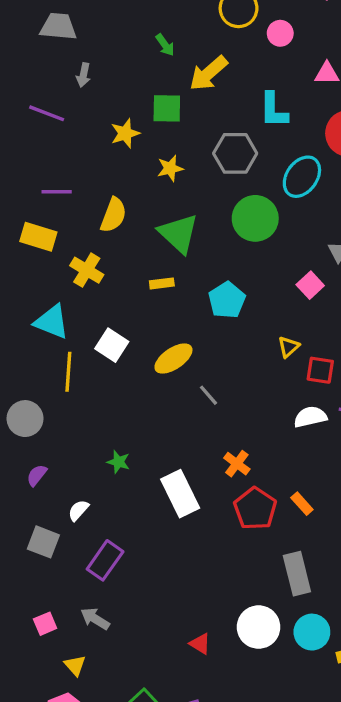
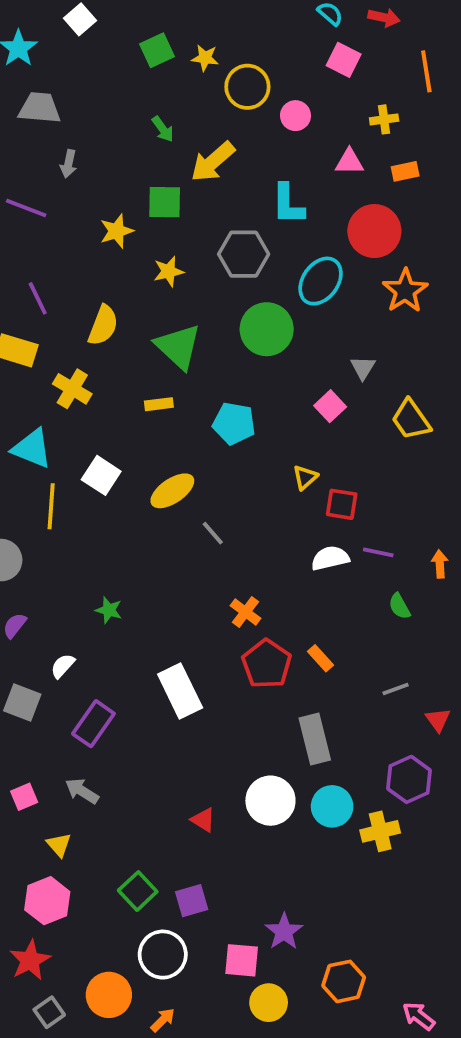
purple line: (57, 192) -> (38, 298), turned 64
cyan pentagon: (227, 300) -> (234, 423), turned -30
white rectangle: (180, 494) -> (180, 691), moved

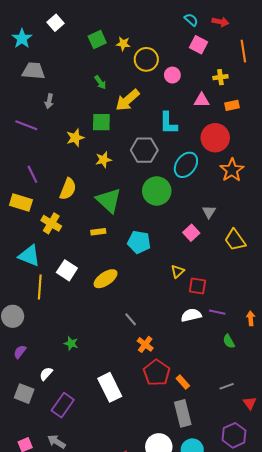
gray line: (213, 533) -> (131, 319), moved
orange rectangle: (321, 658) -> (183, 382), moved

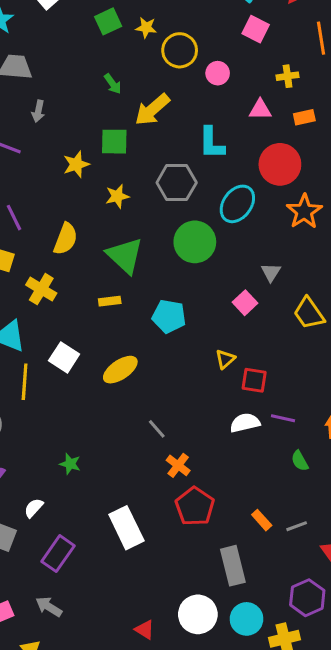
orange rectangle: (183, 382) -> (262, 520), moved

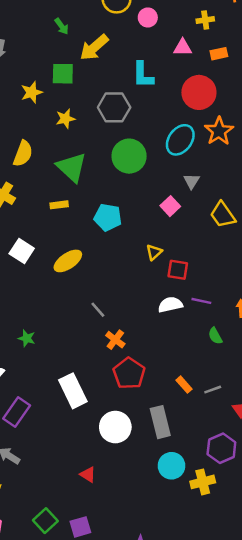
cyan ellipse: (237, 204) -> (180, 140), moved
white circle: (198, 614) -> (115, 427), moved

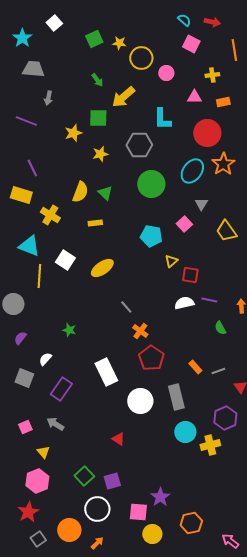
yellow semicircle: (23, 154) -> (80, 192), moved
green triangle: (72, 167) -> (105, 193), size x0.6
cyan pentagon: (108, 217) -> (151, 236), moved

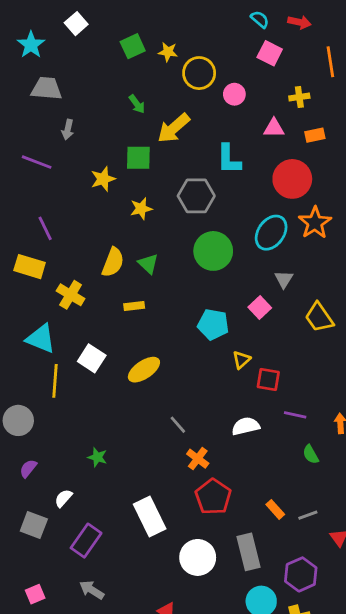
white semicircle: (184, 303) -> (246, 426), moved
purple hexagon: (225, 418) -> (301, 574), moved
gray arrow: (55, 424) -> (92, 590), moved

